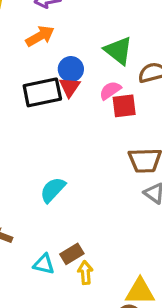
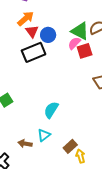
green triangle: (118, 51) -> (80, 31), moved
red triangle: (70, 87) -> (32, 31), moved
cyan triangle: (44, 264) -> (44, 135), moved, turned -40

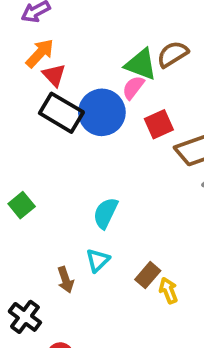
blue circle: (48, 35) -> (102, 112), moved, size x1.6
red square: (85, 51) -> (159, 124), moved
black rectangle: (34, 52) -> (61, 113), turned 60
brown arrow: (25, 144) -> (66, 280), turned -112

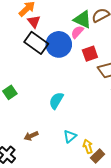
cyan triangle: (98, 260) -> (70, 136), moved
brown rectangle: (148, 275) -> (98, 156), moved
brown arrow: (66, 280) -> (31, 136), turned 80

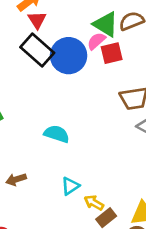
red square: (90, 54) -> (112, 53), moved
cyan semicircle: (56, 101) -> (57, 134), turned 72
yellow arrow: (88, 146) -> (94, 203), turned -48

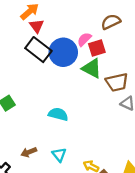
green triangle: (106, 24) -> (92, 68), moved
cyan triangle: (70, 186) -> (59, 155), moved, turned -32

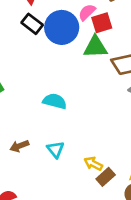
black rectangle: (38, 50) -> (32, 24), size x0.7
green triangle: (92, 68) -> (95, 47), turned -30

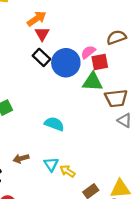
yellow arrow: (93, 164) -> (67, 171), moved

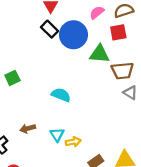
pink semicircle: (88, 52) -> (97, 12), moved
red square: (100, 62) -> (118, 32), moved
yellow arrow: (67, 171) -> (73, 142), turned 136

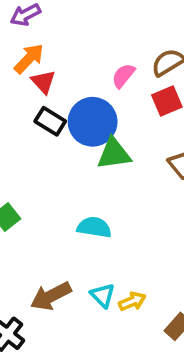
green triangle: (99, 54) -> (114, 154), moved
brown arrow: (28, 128) -> (51, 296), size x1.5

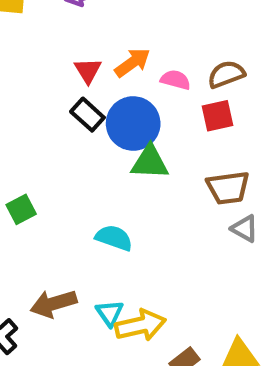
orange arrow: (29, 59) -> (132, 63), moved
pink semicircle: (123, 76) -> (176, 80), turned 56
yellow arrow: (132, 301) -> (140, 325), size x1.6

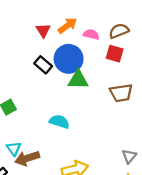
black rectangle: (87, 115) -> (43, 65), moved
red square: (218, 116) -> (115, 54), turned 30
gray triangle: (245, 229) -> (129, 156), moved, turned 42
cyan triangle: (110, 313) -> (14, 149), moved

